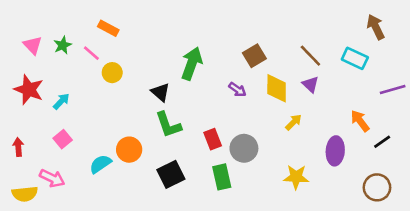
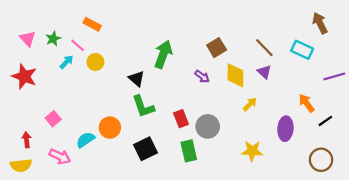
cyan arrow: (61, 101) -> (67, 62), moved
red arrow: (18, 147) -> (27, 140), moved
pink arrow: (52, 178) -> (60, 156), moved

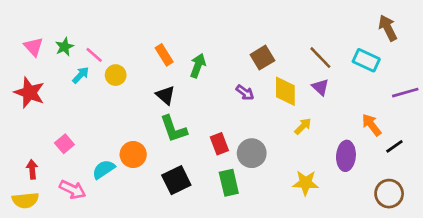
orange rectangle: (92, 24) -> (164, 55), moved, turned 30
green arrow: (163, 54) -> (198, 66), size x0.7

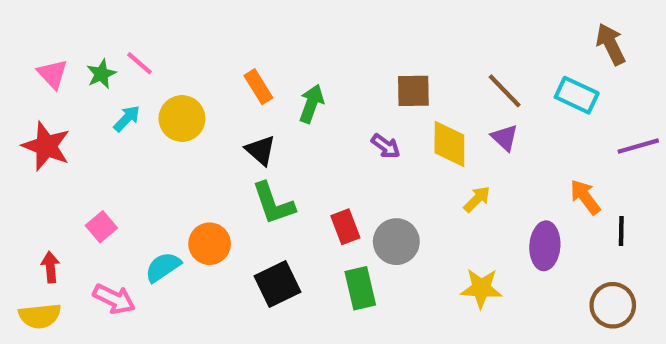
pink line: (94, 55) -> (140, 63), moved
brown square: (262, 58) -> (413, 91), turned 30
yellow circle: (116, 75) -> (182, 118), size x1.4
black line: (394, 146) -> (621, 231), turned -54

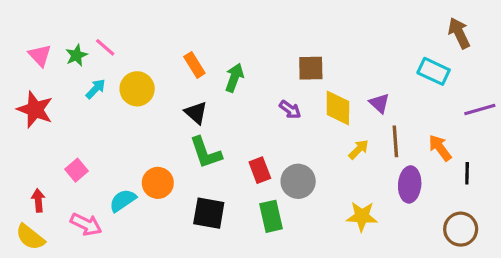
brown line: (505, 91) -> (395, 141), moved, turned 40
black square: (277, 284) -> (209, 213), turned 36
yellow semicircle: (40, 316) -> (30, 237), turned 44

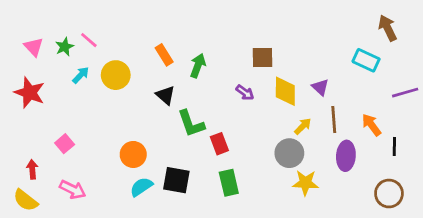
green L-shape: (206, 153) -> (191, 124), moved
gray circle: (298, 181) -> (289, 153), moved
cyan semicircle: (123, 200) -> (141, 187), moved

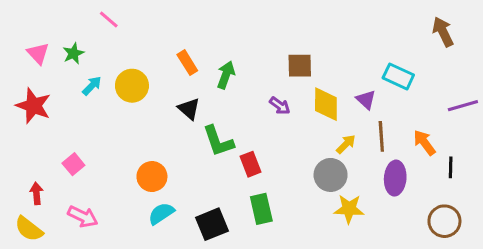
pink line: (89, 40) -> (109, 19), moved
cyan rectangle: (366, 60) -> (398, 76), moved
black square: (176, 180) -> (212, 224), moved, turned -32

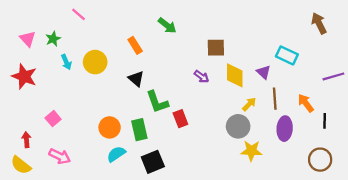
green arrow: (226, 75) -> (167, 25), moved, turned 108
cyan arrow: (92, 86) -> (66, 62), turned 112
green rectangle: (261, 209) -> (139, 130), moved

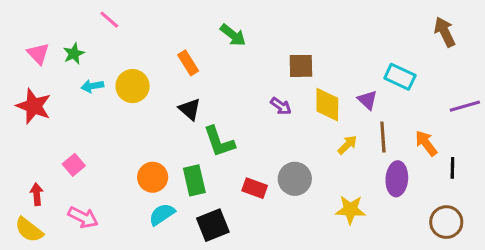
cyan arrow: (66, 62) -> (92, 86), turned 104
red rectangle: (180, 119) -> (255, 188), moved, turned -49
gray circle: (238, 126) -> (295, 179), moved

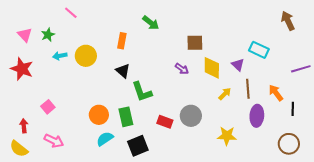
orange rectangle: (188, 63) -> (122, 41), turned 42

